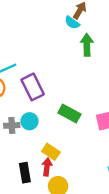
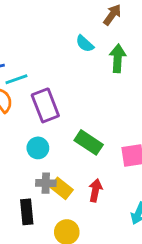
cyan semicircle: (72, 23) -> (85, 44), moved
gray cross: (12, 125) -> (46, 183), moved
red arrow: (47, 167) -> (95, 190), moved

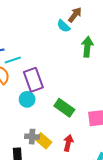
brown arrow: (112, 15) -> (75, 15), moved
cyan semicircle: (85, 44) -> (64, 26), moved
cyan circle: (38, 148) -> (27, 99), moved

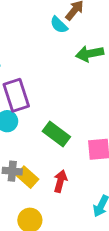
green arrow: (87, 47) -> (90, 54), turned -108

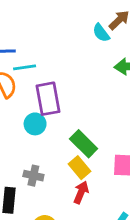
yellow rectangle: (27, 177) -> (80, 168), moved

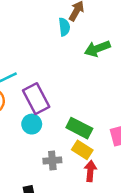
cyan semicircle: (101, 33) -> (64, 27), turned -132
gray cross: (33, 176) -> (52, 160), moved

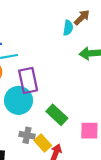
cyan circle: (32, 124) -> (18, 100), size x1.6
yellow rectangle: (82, 150) -> (43, 143), moved

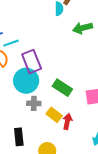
gray cross: (27, 135) -> (34, 103), moved

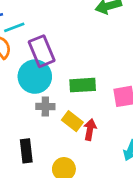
green rectangle: (62, 88) -> (83, 85), turned -36

